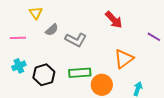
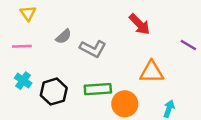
yellow triangle: (36, 13) -> (28, 13), moved
orange triangle: (124, 59) -> (152, 72), turned 35
cyan cross: (19, 66) -> (23, 81), turned -32

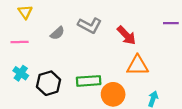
red arrow: (139, 24) -> (126, 35), moved
purple line: (188, 45) -> (171, 23), moved, turned -32
gray L-shape: (93, 49) -> (90, 25), moved

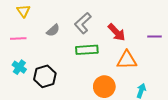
purple line: (171, 23) -> (154, 36), moved
gray L-shape: (90, 25) -> (83, 23), turned 110
green rectangle: (89, 81) -> (87, 50), moved

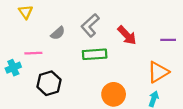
pink line: (18, 39) -> (33, 53), moved
orange triangle: (127, 60) -> (158, 72), moved, turned -30
cyan cross: (19, 67) -> (13, 68), moved, turned 32

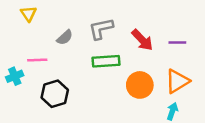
gray L-shape: (90, 25) -> (101, 29), turned 30
purple line: (168, 40) -> (177, 42), moved
orange circle: (114, 94) -> (140, 85), moved

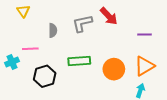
gray semicircle: (65, 37) -> (53, 30), turned -48
red arrow: (142, 40) -> (109, 16), moved
green rectangle: (106, 61) -> (79, 61), moved

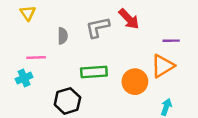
cyan cross: (12, 62) -> (24, 78), moved
orange triangle: (144, 66) -> (163, 66), moved
black hexagon: (45, 76) -> (67, 101), moved

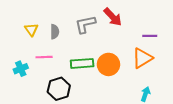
yellow triangle: (28, 13) -> (31, 30), moved
pink line: (36, 58) -> (44, 57), moved
orange circle: (135, 82) -> (108, 64), moved

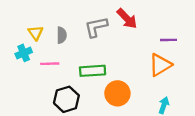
orange circle: (108, 64) -> (117, 93), moved
cyan cross: (21, 69) -> (24, 53), moved

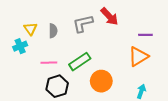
pink line: (50, 64) -> (49, 63), moved
green rectangle: (93, 71) -> (80, 62), turned -30

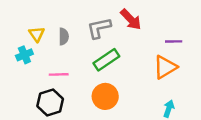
green rectangle: (80, 62) -> (106, 60), moved
orange circle: (101, 81) -> (105, 96), moved
black hexagon: (57, 86) -> (50, 103), moved

